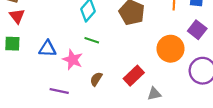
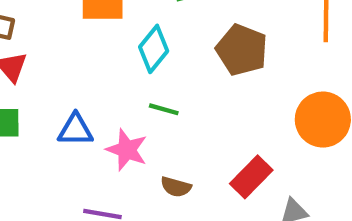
brown semicircle: (96, 79) -> (176, 187), turned -104

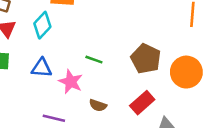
cyan diamond: (154, 49) -> (42, 25), moved
brown pentagon: (242, 50) -> (146, 59), moved

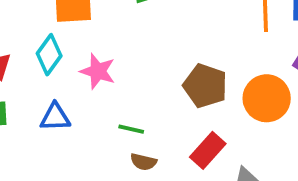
green line: (94, 60) -> (131, 129), moved
pink star: (71, 82) -> (98, 71), moved

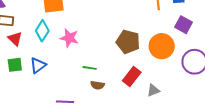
blue triangle: (55, 117) -> (38, 65), moved, turned -30

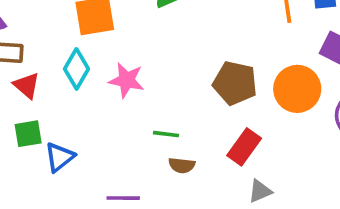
blue triangle: (38, 65) -> (59, 157), moved
gray triangle: (153, 90) -> (260, 191), moved

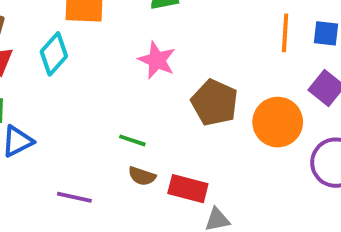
pink star: (126, 80) -> (157, 60), moved
red rectangle: (244, 147) -> (188, 189), moved, turned 57

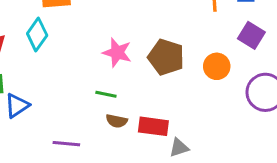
pink star: (157, 60) -> (117, 53), moved
orange circle: (278, 122) -> (217, 66), size x0.7

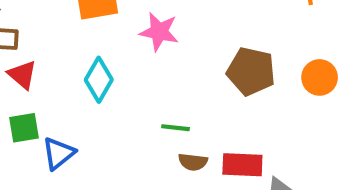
cyan diamond: (37, 34) -> (99, 80), moved
pink star: (117, 53) -> (159, 32), moved

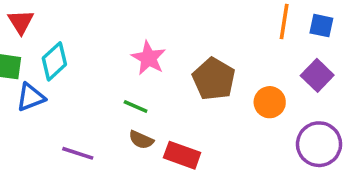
pink star: (159, 32) -> (149, 58), moved
cyan diamond: (99, 80) -> (54, 61), moved

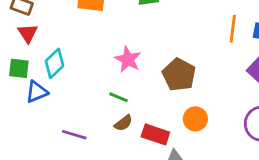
orange circle: (270, 102) -> (195, 119), moved
brown semicircle: (141, 140) -> (123, 123), turned -60

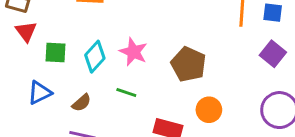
cyan diamond: (54, 63) -> (95, 57), moved
green square: (19, 68) -> (55, 53), moved
brown semicircle: (123, 123) -> (82, 103), moved

